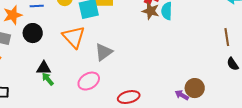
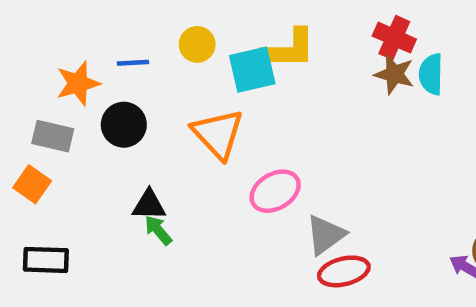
gray triangle: (104, 52) -> (326, 235), moved
pink ellipse: (89, 81) -> (275, 191), moved

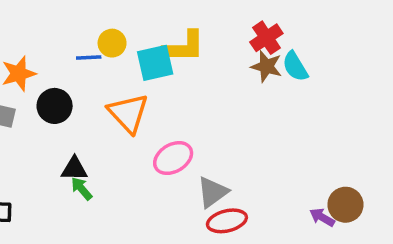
red cross: (394, 38) -> (266, 38), turned 32
blue line: (133, 63) -> (89, 57), moved
cyan semicircle: (431, 74) -> (295, 66), turned -32

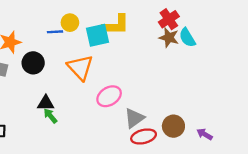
brown circle: (345, 205) -> (173, 126), moved

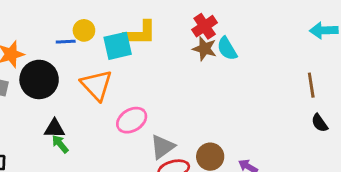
black circle: (33, 63) -> (39, 79), size x1.4

